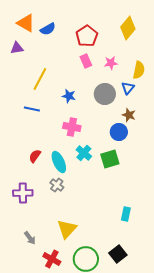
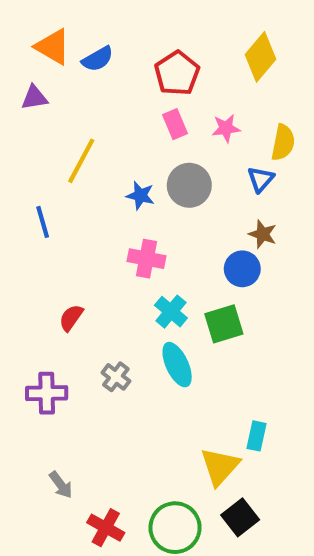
gray circle: (105, 94) -> (189, 185), moved
blue line: (32, 109) -> (43, 222), moved, turned 63
cyan ellipse: (59, 162) -> (177, 365), moved
yellow triangle: (67, 229) -> (220, 466), moved

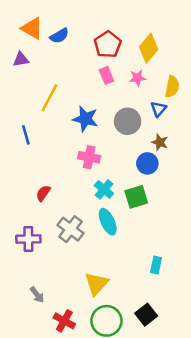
yellow diamond: (261, 57) -> (149, 48), moved
gray circle: (189, 185) -> (128, 121), moved
blue star: (140, 195) -> (85, 119), size x1.5
gray cross: (116, 377) -> (71, 229), size x1.5
yellow triangle: (220, 466) -> (97, 284), moved

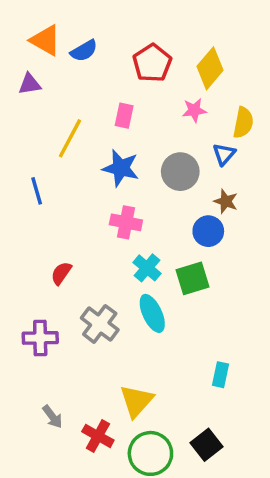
pink rectangle: (106, 75) -> (124, 116), moved, turned 35
red cross: (64, 321) -> (98, 436), moved

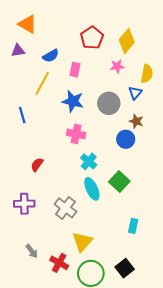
blue semicircle: (84, 51) -> (51, 56), moved
green square: (192, 278) -> (119, 181), moved, turned -30
gray cross: (100, 324) -> (65, 208), moved

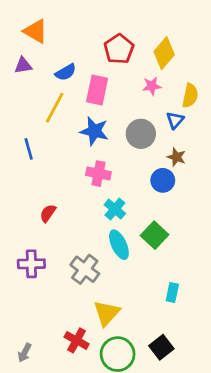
pink rectangle: (75, 70) -> (97, 90), size x1.5
gray arrow: (32, 251) -> (25, 353), moved, turned 64

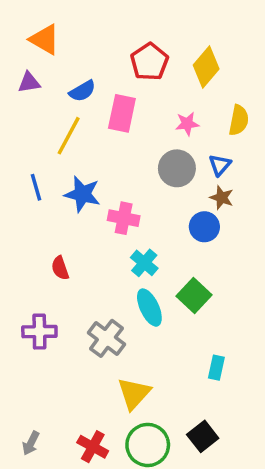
pink star: (152, 86) -> (187, 124), moved
blue triangle: (175, 120) -> (220, 165), moved
blue star: (94, 131) -> (82, 194), moved
red semicircle: (48, 213) -> (60, 268), turned -54
red cross: (77, 340) -> (93, 447), moved

